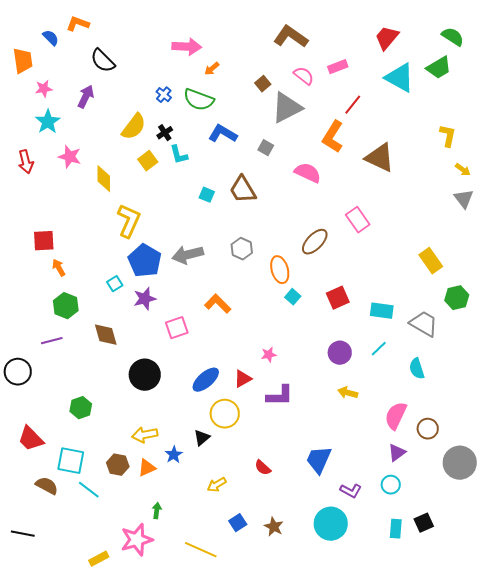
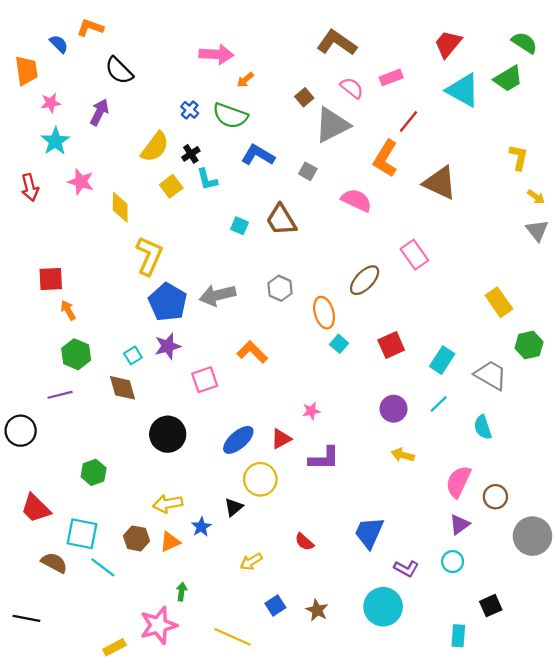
cyan square: (115, 284) -> (133, 355), moved
cyan rectangle: (382, 311) -> (442, 360), turned -65
cyan rectangle: (396, 529) -> (458, 636), moved

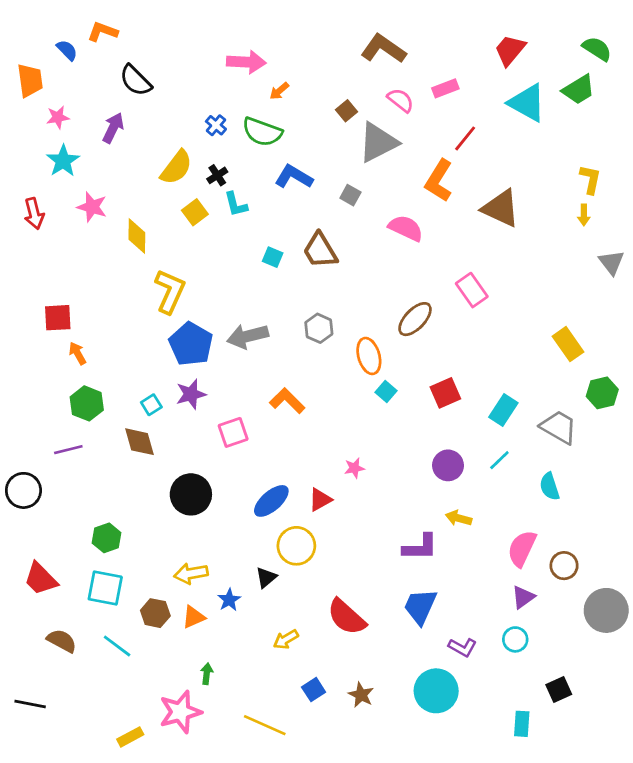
yellow arrow: (536, 197) -> (584, 215), moved, turned 54
purple L-shape: (324, 458) -> (420, 547), moved
cyan square: (82, 534) -> (105, 588), moved
red semicircle: (304, 542) -> (346, 617), size x1.8

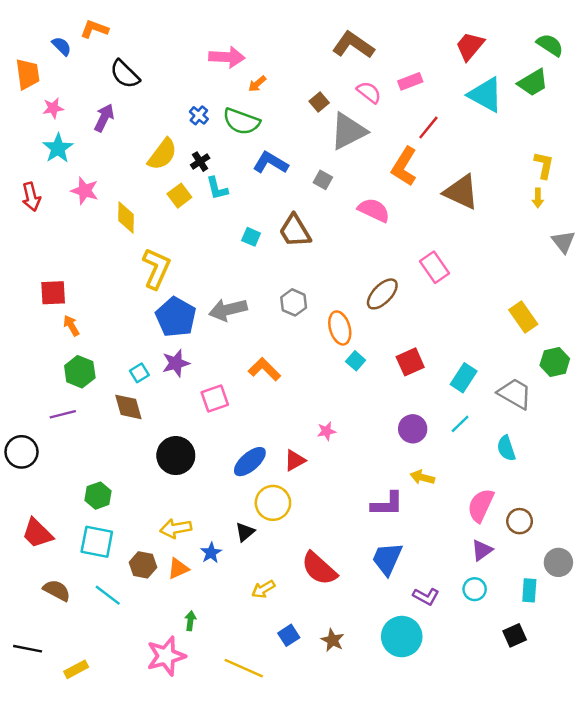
gray circle: (606, 610) -> (558, 562), size x0.7
cyan rectangle: (522, 724) -> (529, 590), moved
yellow rectangle: (130, 737) -> (76, 669), moved

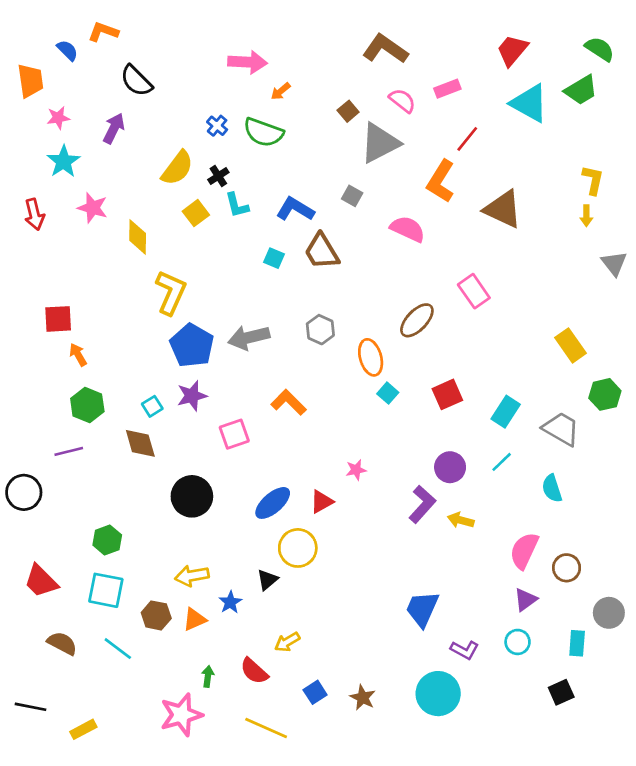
blue L-shape: (271, 163) -> (295, 209), moved
purple L-shape: (387, 504) -> (422, 504), moved, turned -48
red semicircle: (319, 568) -> (254, 671), moved, size x0.7

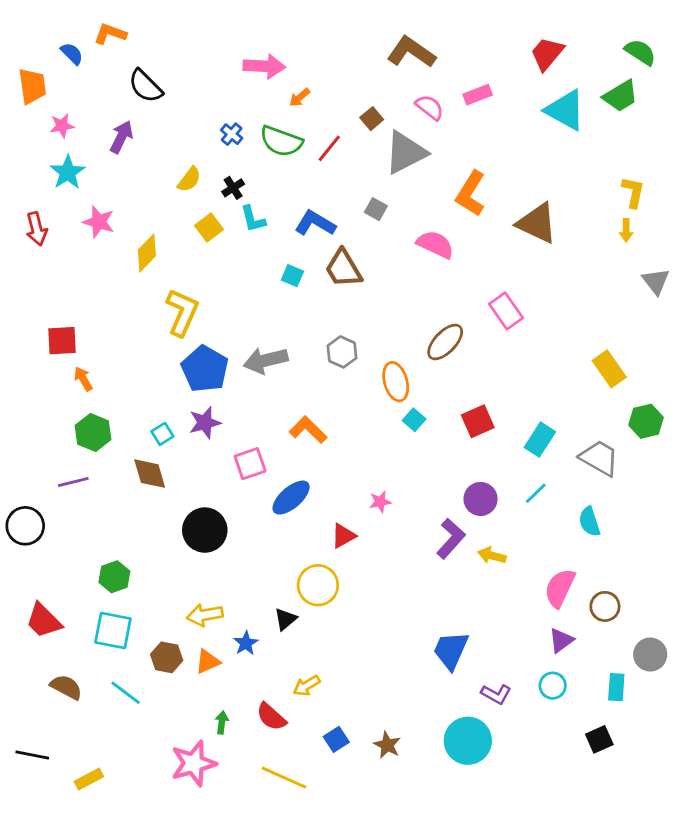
red line: (467, 139) -> (329, 148), moved
yellow semicircle: (177, 168) -> (189, 179), size x0.7
yellow diamond: (138, 237) -> (147, 253), turned 44
blue ellipse: (273, 503) -> (291, 498), moved

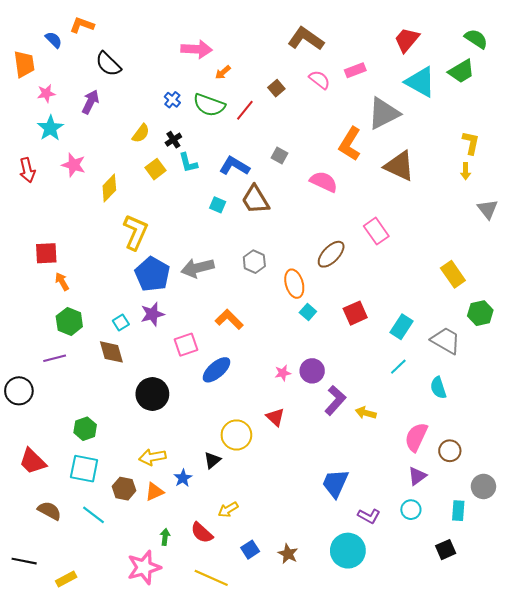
gray triangle: (406, 153) -> (384, 113), moved
purple circle: (481, 499) -> (312, 371), moved
red triangle: (343, 536) -> (275, 417), moved, turned -48

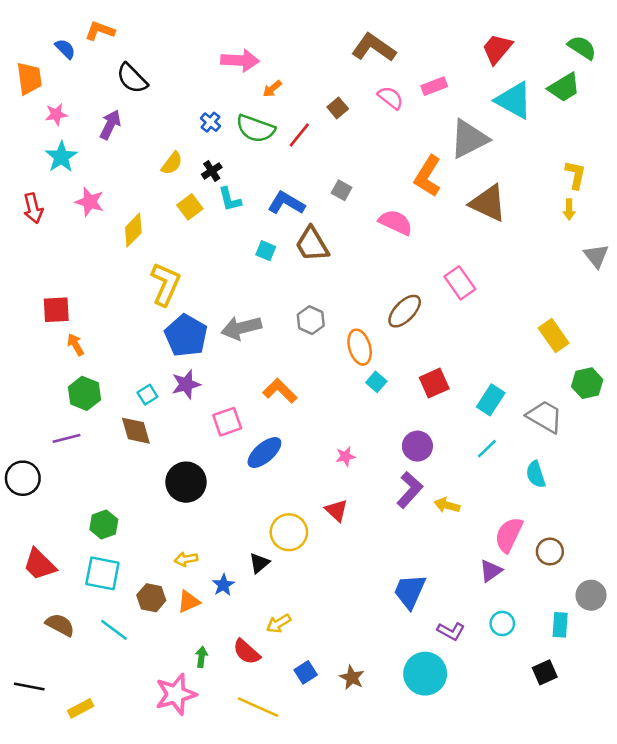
purple circle: (312, 371) -> (417, 446), moved
yellow arrow: (152, 457) -> (186, 559), size x0.7
purple triangle: (417, 476) -> (491, 571), moved

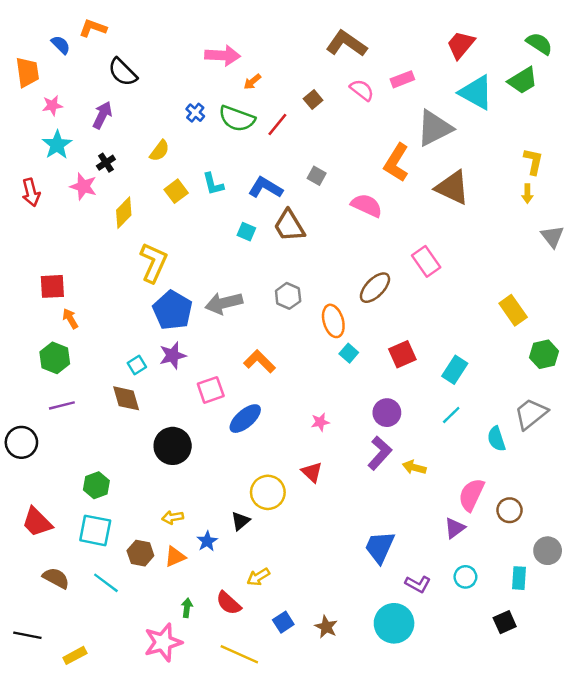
black cross: (212, 171) -> (106, 163), moved
green hexagon: (84, 393) -> (55, 358), moved
gray trapezoid: (545, 417) -> (531, 414), moved, turned -69

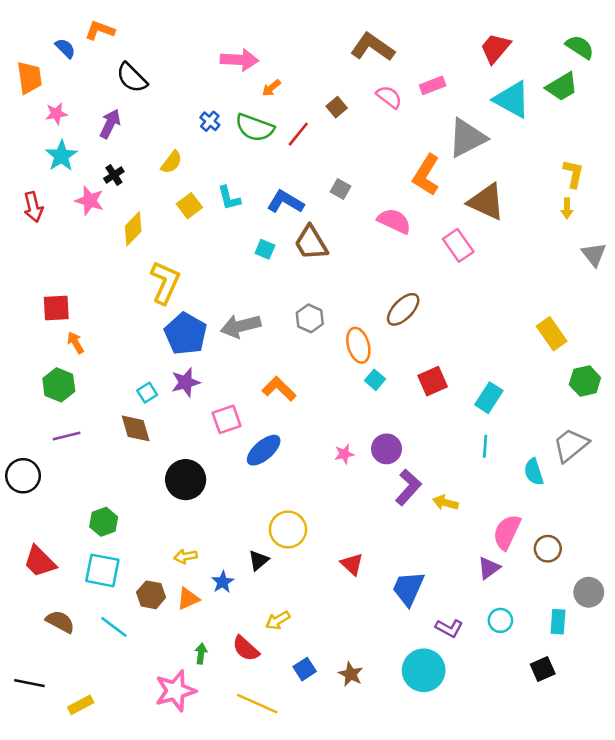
pink rectangle: (426, 261) -> (458, 245), moved
purple circle: (387, 413) -> (387, 449), moved
cyan line: (451, 415) -> (485, 446), turned -42
red triangle: (312, 472) -> (352, 564), moved

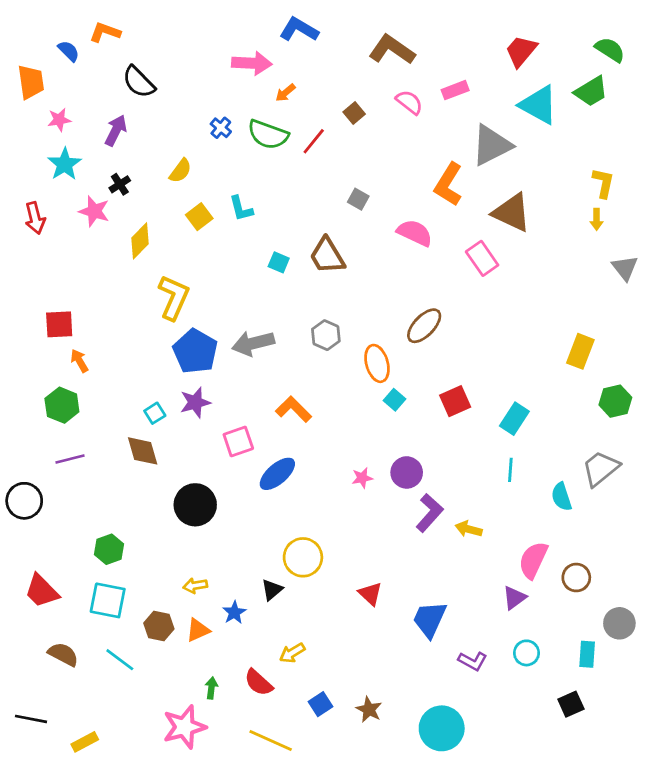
blue L-shape: (285, 202) -> (299, 29), moved
yellow rectangle: (552, 334) -> (580, 351), turned 56
cyan circle: (424, 670) -> (442, 728), moved

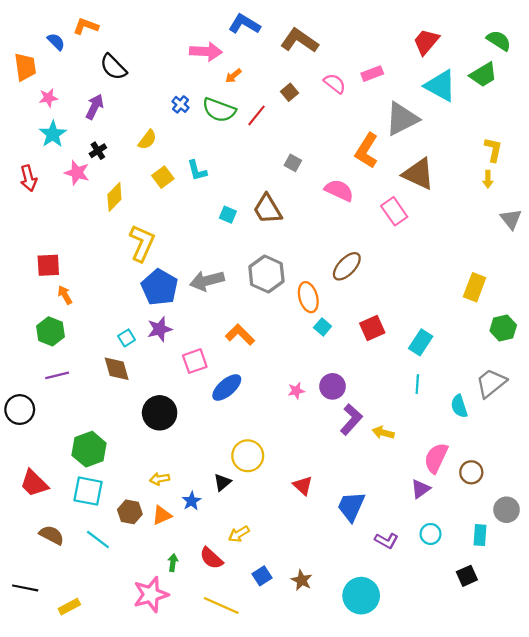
brown L-shape: (392, 50) -> (299, 41), moved
gray hexagon: (326, 335) -> (266, 274), size x1.5
green hexagon: (109, 549) -> (89, 449), size x1.4

